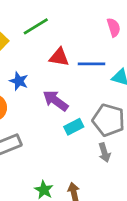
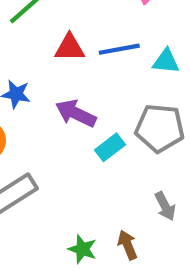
gray arrow: (104, 153) -> (165, 206), moved

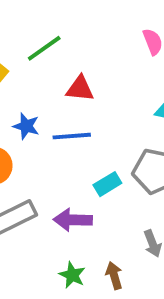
blue line: (119, 49) -> (72, 136), moved
purple arrow: (76, 113) -> (73, 220), moved, turned -30

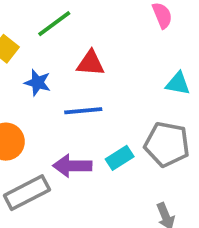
blue star: (26, 126) -> (38, 83), moved
purple arrow: (73, 220) -> (72, 166), moved

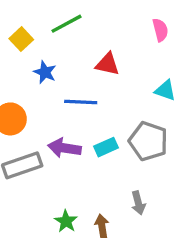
red triangle: (91, 63) -> (107, 64), moved

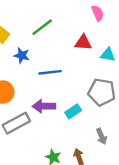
green line: (66, 24) -> (42, 27), moved
red triangle: (107, 64) -> (83, 43), moved
cyan rectangle: (106, 147) -> (73, 111), moved

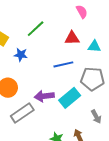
blue line: (50, 72) -> (63, 64), moved
cyan rectangle: (73, 111) -> (70, 98), size x1.5

